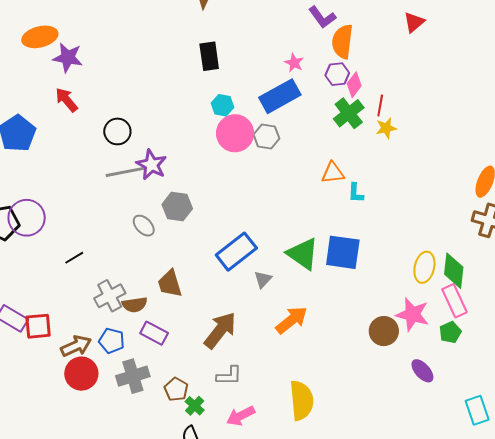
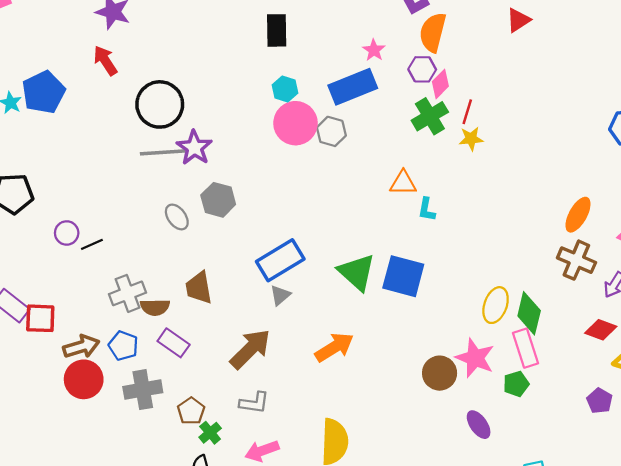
black circle: (117, 131) -> (160, 104), size x1.5
purple circle: (27, 218) -> (67, 233), moved, size x0.6
gray triangle: (263, 279) -> (280, 295), moved

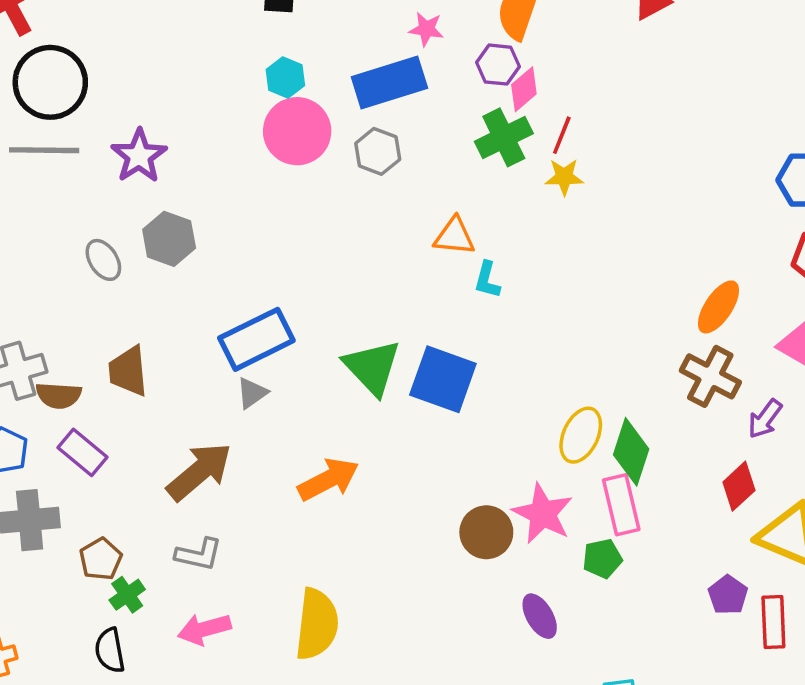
pink star: (374, 50) -> (426, 29), turned -30
black circle: (160, 104) -> (50, 82), moved
gray hexagon: (331, 131) -> (378, 151), moved
gray line: (163, 152) -> (44, 150), moved
red diamond: (601, 330) -> (739, 486), turned -68

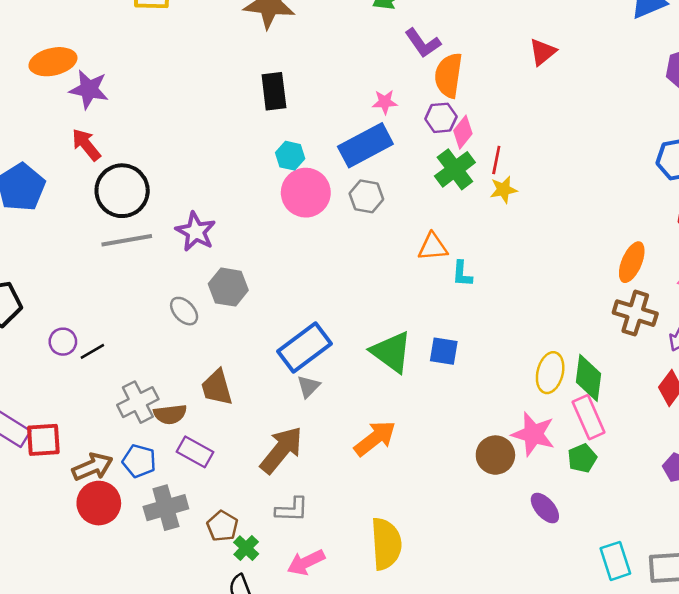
blue square: (443, 379) -> (444, 351), size x0.6

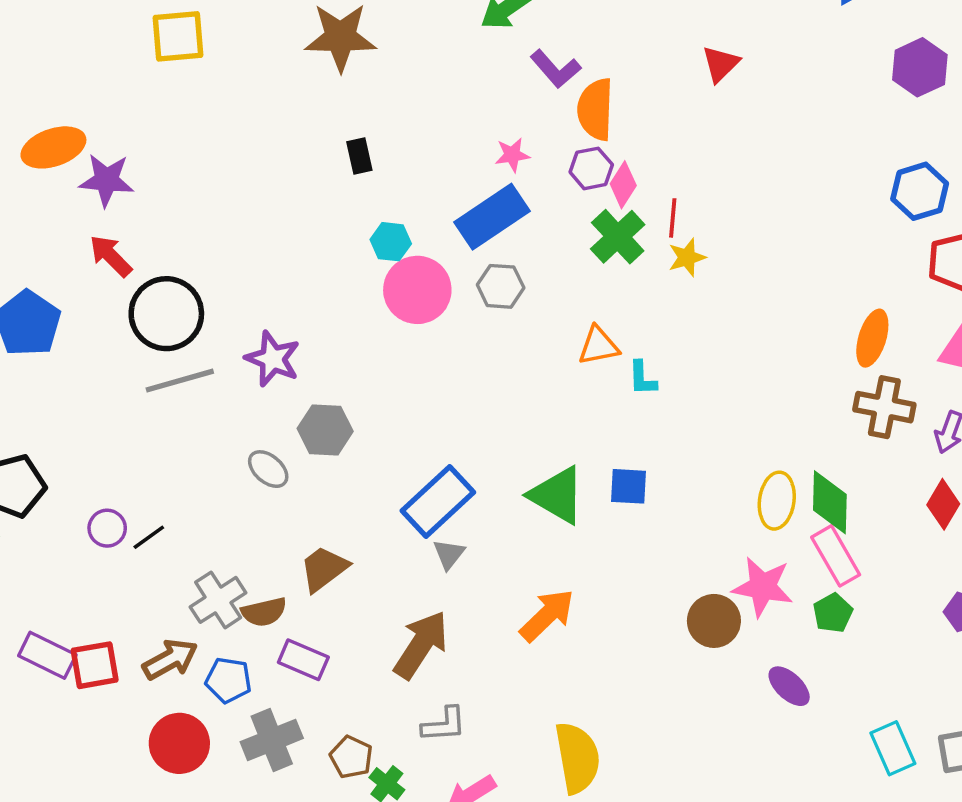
black rectangle: (274, 91) -> (359, 156), size x0.7
brown trapezoid: (217, 387) -> (324, 569), turned 75
brown arrow: (92, 467) -> (170, 659), moved

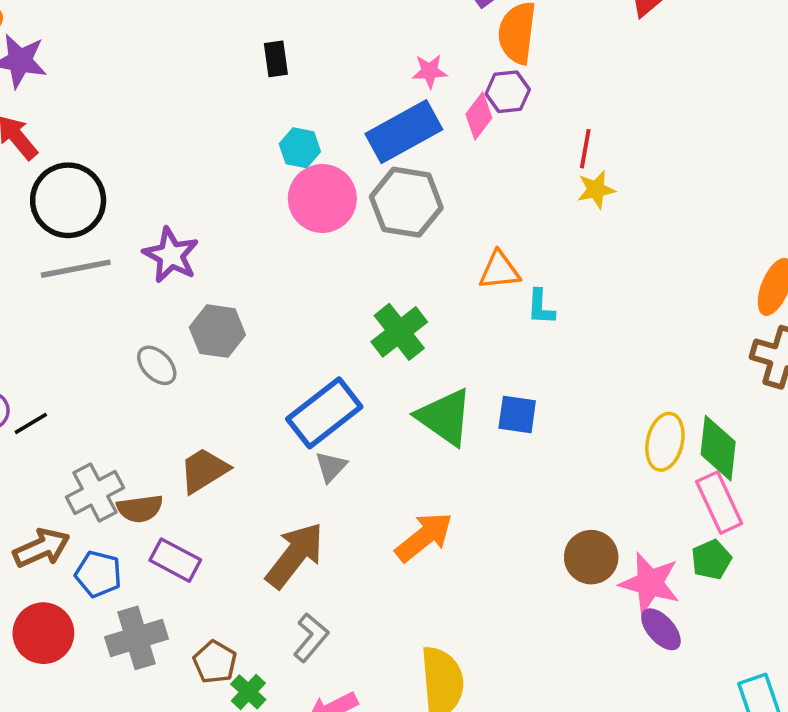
pink diamond: (623, 185) -> (479, 116), moved
green cross: (618, 237) -> (399, 332), moved
gray hexagon: (501, 286) -> (406, 202), size x1.5
pink star: (763, 587) -> (650, 583), moved
gray L-shape: (444, 725) -> (311, 637), turned -51

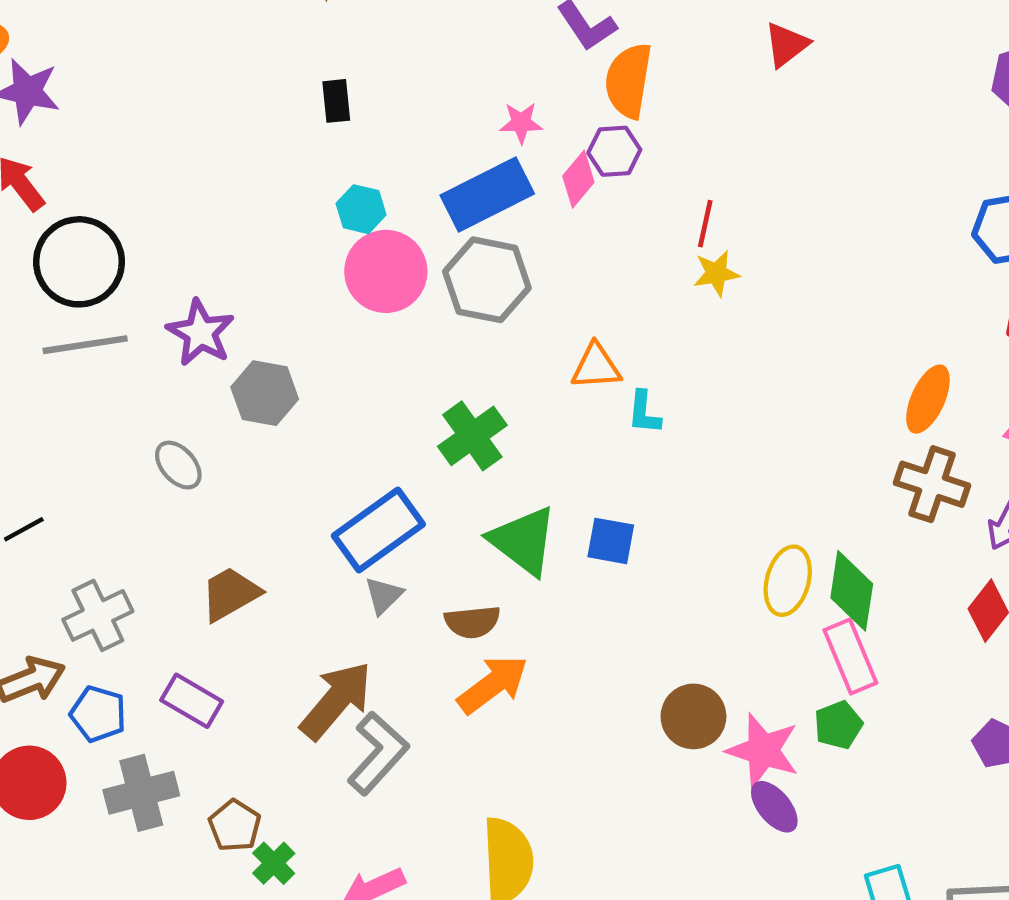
gray hexagon: (217, 331) -> (265, 393), moved
brown semicircle: (140, 509) -> (472, 622), moved
gray L-shape: (311, 637) -> (378, 753), moved, size x1.4

